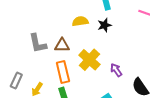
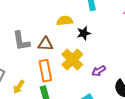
black star: (104, 25) -> (84, 33), moved
purple arrow: (116, 70) -> (99, 71), turned -88

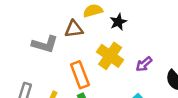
gray L-shape: (21, 41) -> (45, 44), turned -55
brown triangle: (45, 44) -> (74, 29), moved

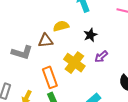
black star: (118, 22) -> (90, 35), moved
purple arrow: (144, 64) -> (101, 57), moved

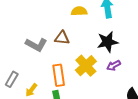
yellow semicircle: (61, 26) -> (79, 11), moved
black star: (90, 35) -> (108, 42), size x1.5

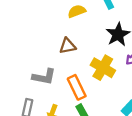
gray L-shape: (36, 45) -> (44, 77), moved

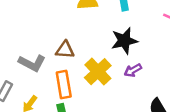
brown triangle: (68, 46) -> (65, 50), moved

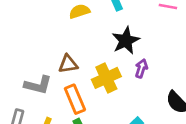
purple arrow: (133, 70) -> (141, 68), turned 150
yellow cross: (98, 72) -> (106, 78), turned 32

